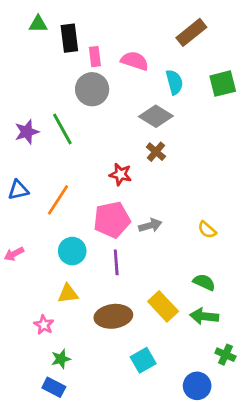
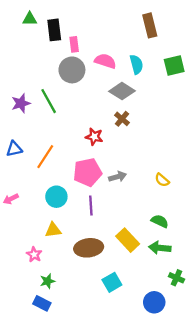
brown rectangle: (191, 32) -> (150, 25), turned -65
pink semicircle: (135, 61) -> (105, 61), moved

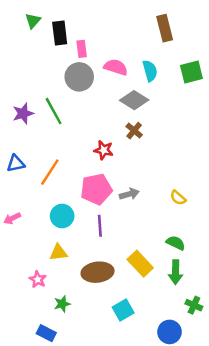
green triangle: (30, 19) -> (33, 21), turned -48
green arrow: (160, 248) -> (176, 272), turned -95
green star: (47, 281) -> (62, 304), moved

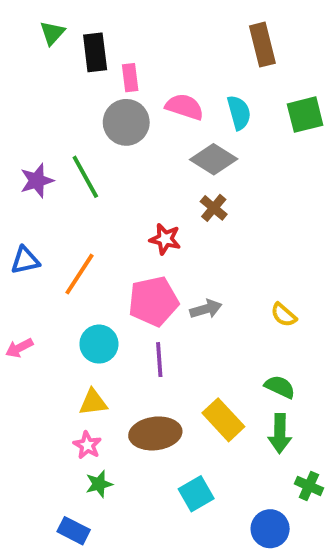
pink star: (38, 279) -> (87, 445), moved

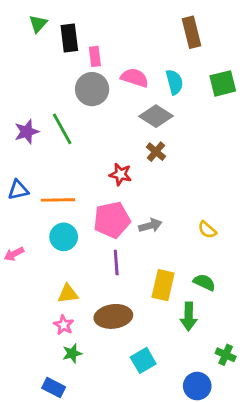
orange line: (80, 274) -> (58, 200), turned 56
cyan circle: (99, 344) -> (64, 237), moved
yellow rectangle: (223, 420) -> (163, 285), moved, turned 56
green arrow: (280, 433) -> (189, 316), moved

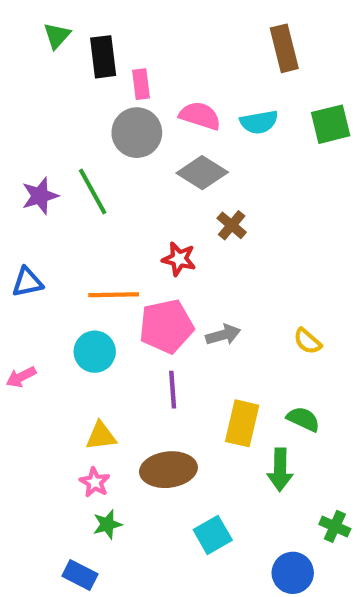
cyan semicircle: (174, 82) -> (259, 122), turned 95
gray diamond: (156, 116) -> (202, 173), moved
orange line: (58, 200) -> (114, 295), moved

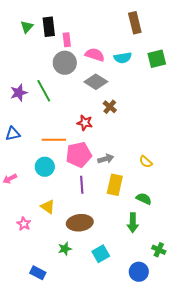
green triangle: (57, 36) -> (27, 27), moved
yellow rectangle: (242, 423) -> (115, 185), moved
yellow triangle: (101, 436) -> (48, 207), turned 42
pink star: (95, 482) -> (24, 224), moved
green star: (107, 524) -> (65, 249), moved

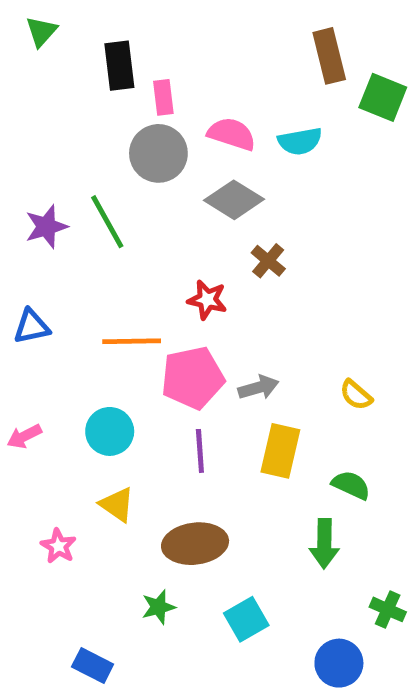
green triangle: (27, 27) -> (41, 32), moved
green square: (157, 59) -> (383, 97), moved, turned 36
cyan circle: (45, 167) -> (110, 431), moved

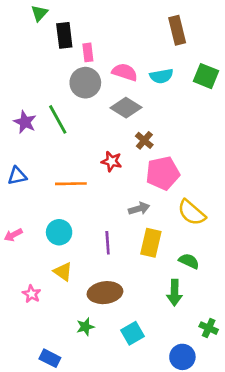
green triangle: (41, 32) -> (39, 13), moved
green square: (383, 97) -> (206, 76), moved
purple star: (46, 227) -> (25, 122), turned -30
pink pentagon: (193, 378) -> (163, 173), moved
yellow semicircle: (356, 395) -> (192, 213), size x1.6

